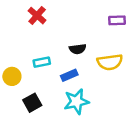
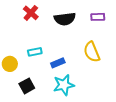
black semicircle: (78, 49) -> (65, 19), moved, size x1.5
yellow semicircle: (110, 62) -> (92, 52), turned 75

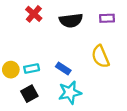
cyan rectangle: (35, 52) -> (32, 69), moved
blue rectangle: (58, 63) -> (63, 69), turned 56

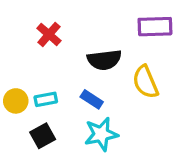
red cross: (34, 14) -> (49, 34), moved
purple rectangle: (107, 18) -> (155, 27), size x1.5
black semicircle: (71, 20) -> (104, 60), moved

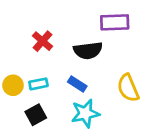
purple rectangle: (155, 27) -> (115, 22), moved
red cross: (49, 34) -> (42, 41), moved
yellow semicircle: (145, 82) -> (128, 88), moved

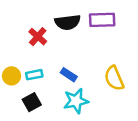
black semicircle: (88, 50) -> (68, 22), moved

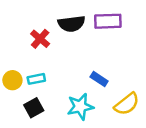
blue rectangle: (69, 75) -> (99, 79), moved
yellow semicircle: (114, 78) -> (127, 104), moved, turned -105

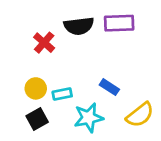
cyan rectangle: (36, 79) -> (62, 94), moved
yellow circle: (12, 80) -> (36, 88), moved

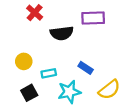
black semicircle: (79, 26) -> (62, 33), moved
red cross: (44, 43) -> (35, 13), moved
yellow circle: (36, 88) -> (24, 61), moved

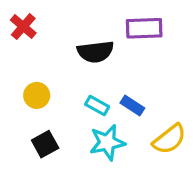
red cross: (35, 13) -> (23, 27), moved
cyan rectangle: (49, 73) -> (97, 106), moved, turned 40

